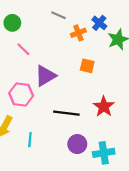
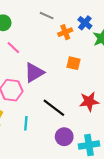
red star: (104, 107) -> (89, 101), turned 30
black line: (66, 113) -> (54, 108), turned 30
cyan line: (30, 140) -> (26, 123), moved

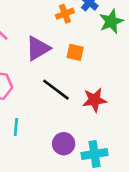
purple triangle: (34, 72) -> (38, 48), moved
black line: (54, 108) -> (56, 90), moved

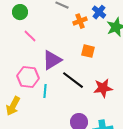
purple triangle: (38, 48) -> (52, 60), moved
cyan line: (16, 127) -> (45, 91), moved

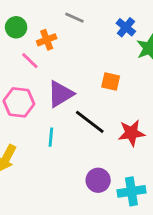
orange cross: (80, 21) -> (47, 40), moved
pink hexagon: (28, 77) -> (19, 102), moved

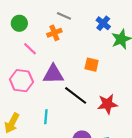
orange cross: (47, 40) -> (54, 33), moved
purple triangle: (61, 94) -> (53, 74), turned 30
cyan line: (51, 137) -> (46, 117), moved

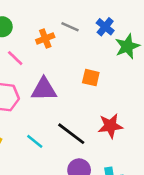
gray line: (64, 16) -> (70, 27), moved
black line: (76, 95) -> (71, 134), moved
cyan line: (46, 117) -> (35, 141), turned -56

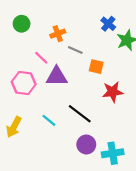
gray line: (70, 27) -> (75, 50), moved
pink line: (15, 58) -> (41, 58), moved
red star: (110, 126) -> (113, 92), moved

